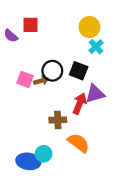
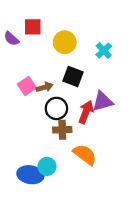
yellow circle: (89, 27) -> (65, 42), moved
black circle: (52, 71) -> (56, 108), moved
black square: (79, 71) -> (73, 77), moved
pink square: (25, 79) -> (27, 86), turned 35

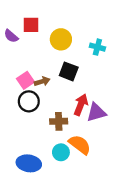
cyan cross: (104, 51) -> (97, 47), turned -32
purple triangle: (103, 101) -> (96, 112), moved
black circle: (56, 108) -> (29, 101), moved
cyan circle: (47, 166) -> (61, 152), moved

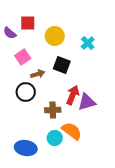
cyan cross: (97, 47) -> (88, 43), turned 32
pink square: (25, 80) -> (23, 57), moved

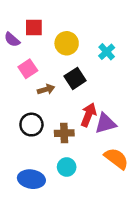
black square: (62, 65) -> (75, 78), turned 36
black circle: (26, 92) -> (31, 125), moved
orange semicircle: (72, 131) -> (116, 159), moved

